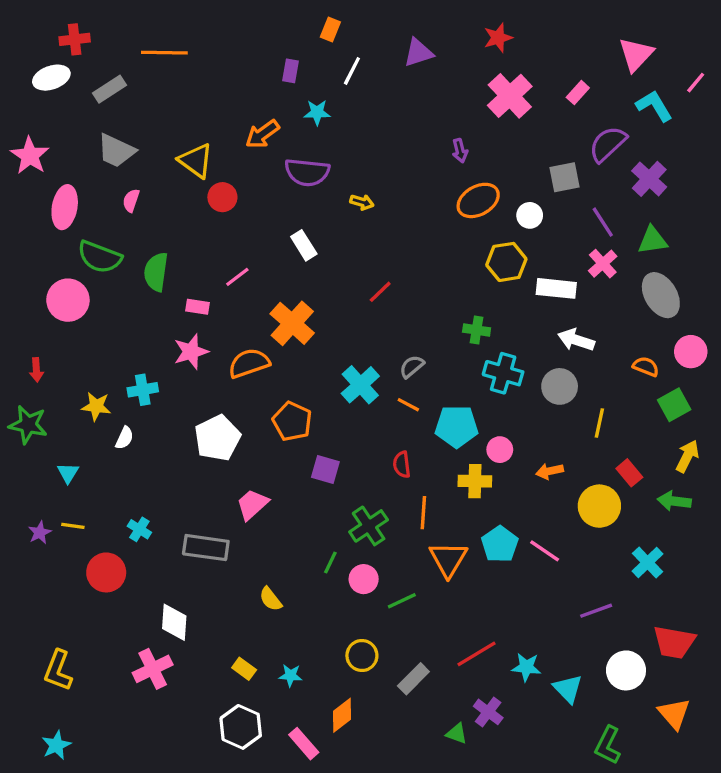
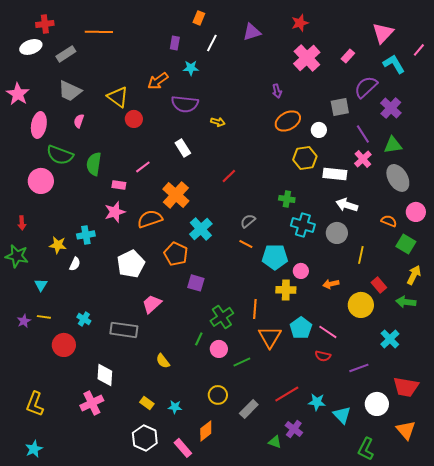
cyan cross: (360, 385) -> (201, 229), moved
green square: (674, 405) -> (406, 244), turned -30
red semicircle: (402, 465) -> (323, 356), moved, turned -70

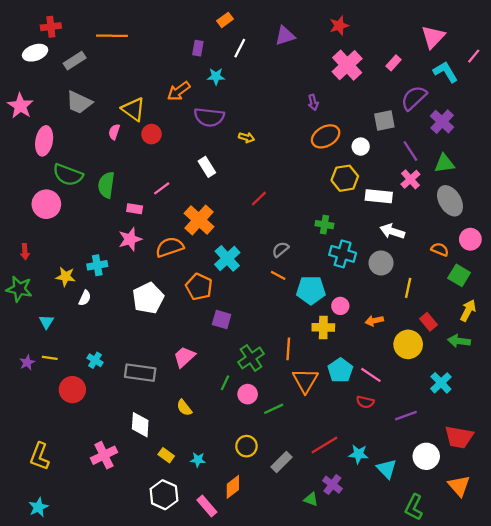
orange rectangle: (199, 18) -> (225, 20), turned 32
pink semicircle: (79, 121) -> (114, 132), moved
pink trapezoid: (152, 304) -> (184, 357), moved
white diamond: (105, 375) -> (140, 425), moved

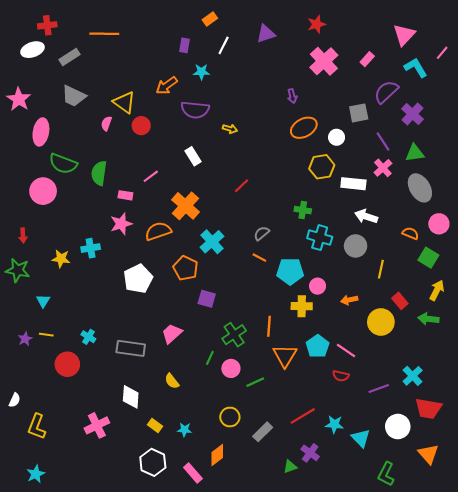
white semicircle: (85, 298) -> (15, 400), moved
cyan cross: (441, 383) -> (413, 376), moved
green triangle: (311, 499) -> (290, 467), turned -40

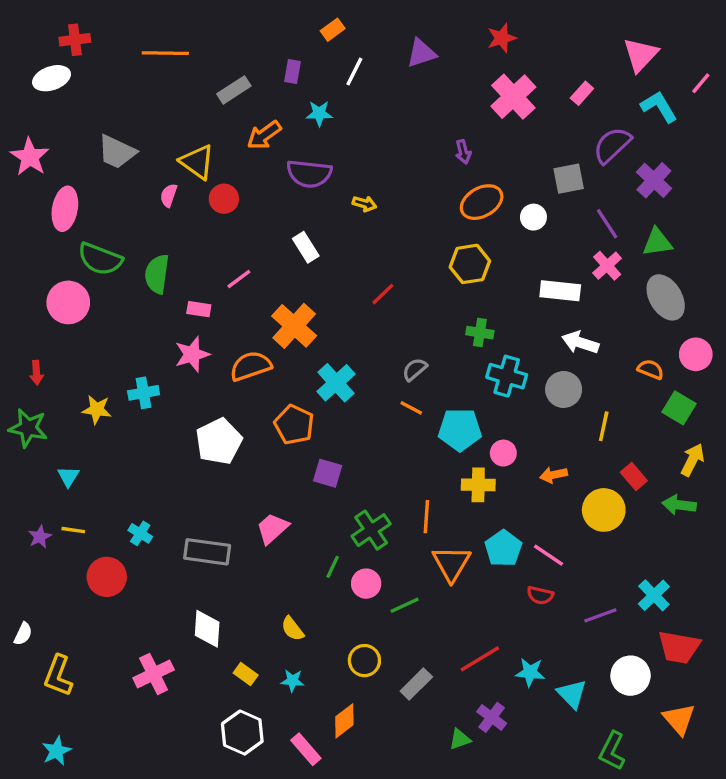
gray rectangle: (69, 57) -> (234, 90), moved
yellow hexagon: (322, 167) -> (470, 264), moved
yellow semicircle: (172, 381) -> (292, 629), moved

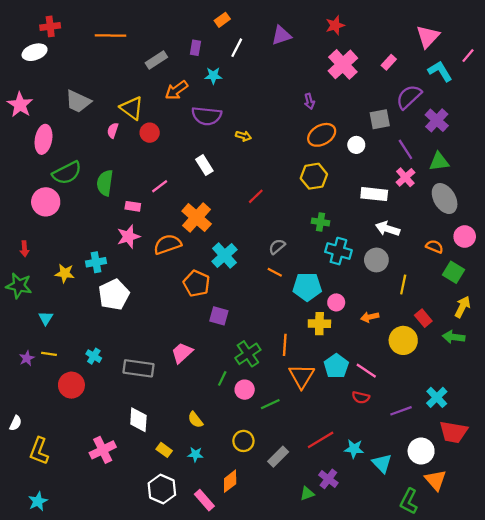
green semicircle: (100, 259) -> (67, 173), turned -48
white pentagon: (219, 441) -> (114, 295), moved
orange triangle: (679, 719) -> (436, 480), moved

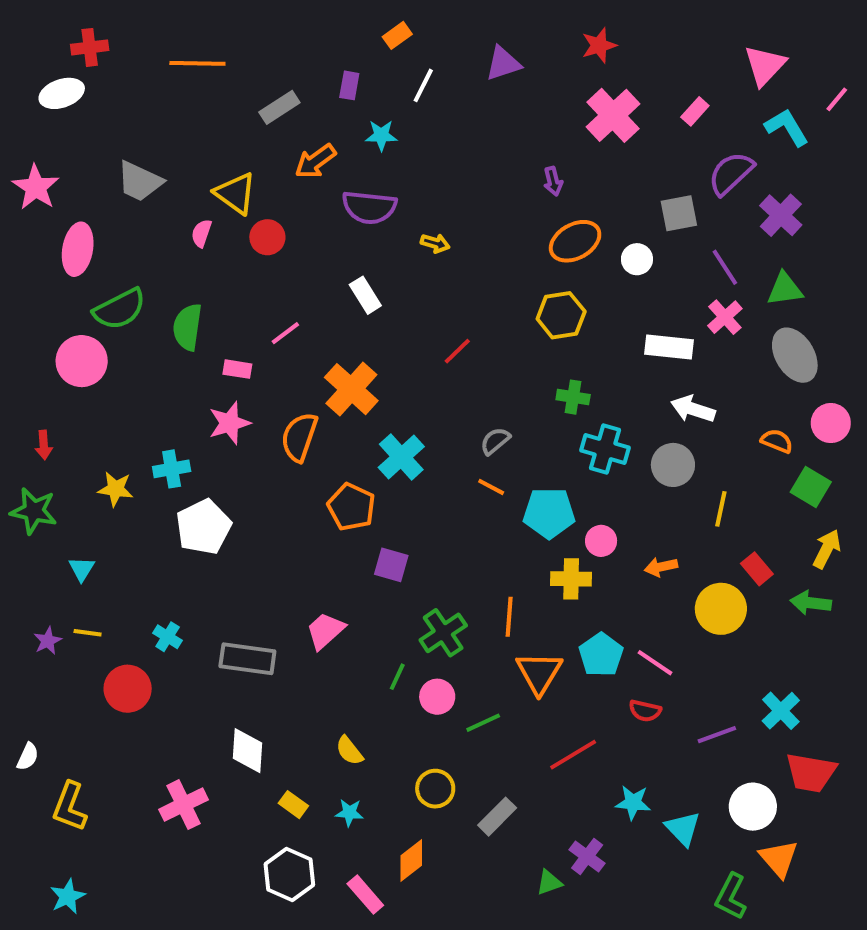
orange semicircle: (167, 244) -> (299, 437), turned -52
red line: (321, 440) -> (573, 755), moved

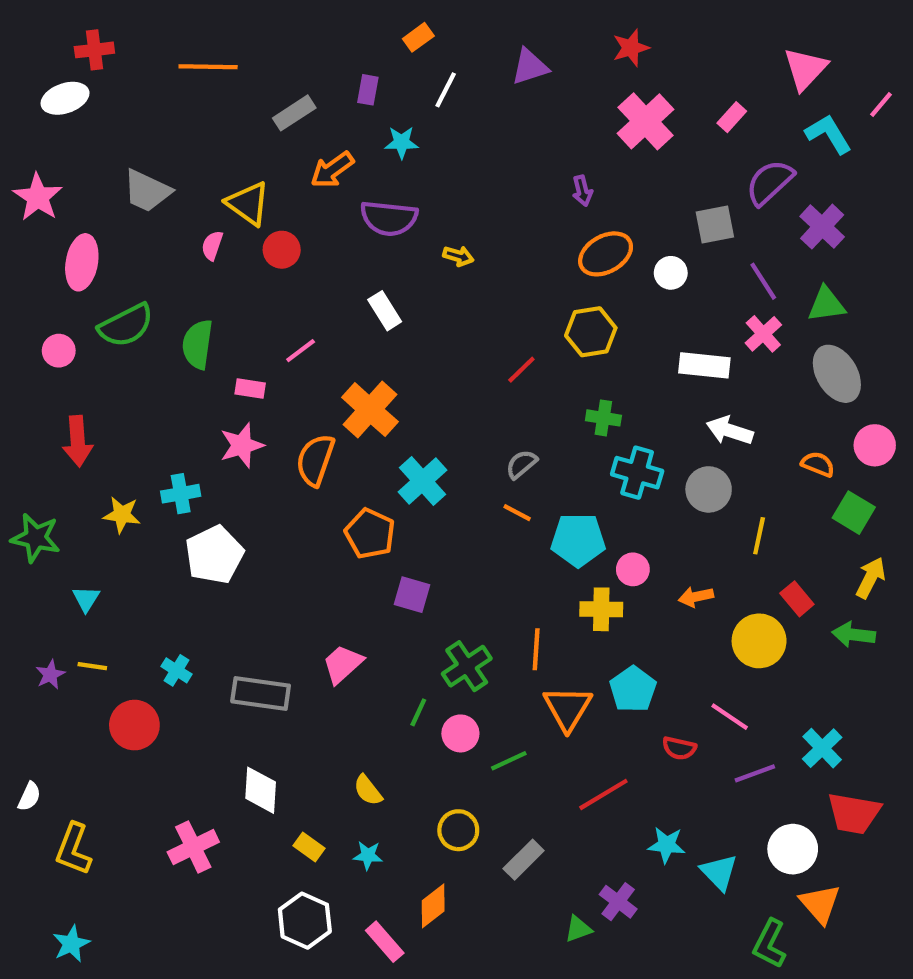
red line: (457, 351) -> (521, 370), moved
pink circle: (82, 361) -> (59, 351), moved, size x0.6
red arrow: (44, 445) -> (78, 441), moved, size x1.6
pink line: (655, 663) -> (730, 717), moved

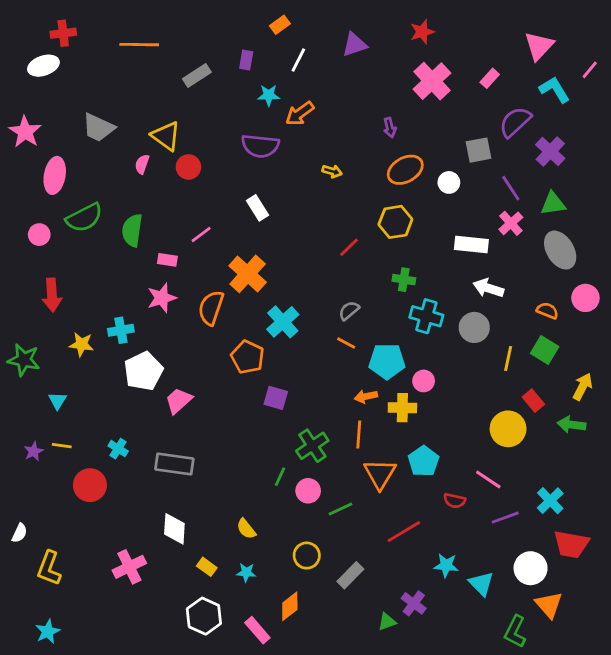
orange arrow: (332, 170) -> (300, 113), moved
yellow arrow: (458, 256) -> (332, 171), moved
green square: (854, 513) -> (545, 350), moved
orange arrow: (696, 597) -> (366, 396), moved
pink trapezoid: (343, 664) -> (179, 401), moved

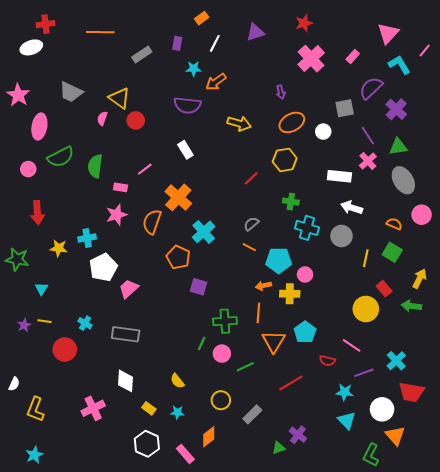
yellow arrow: (332, 171) -> (239, 123), size x1.6
green cross: (312, 446) -> (225, 321), turned 30
cyan star: (446, 565) -> (345, 392), moved

